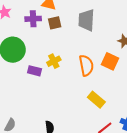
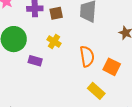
yellow cross: (54, 61) -> (54, 41), moved, turned -32
orange square: (110, 61) -> (112, 67), moved

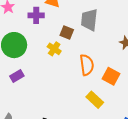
brown square: (56, 13) -> (67, 32), moved, turned 32
purple rectangle: (35, 61) -> (17, 76), moved, turned -48

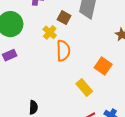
orange semicircle: (87, 65) -> (63, 51), moved

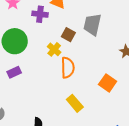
yellow rectangle: (84, 88) -> (75, 103), moved

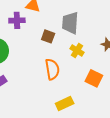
yellow cross: (54, 49) -> (77, 51), moved
yellow rectangle: (75, 103) -> (65, 103), turned -66

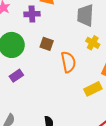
brown square: (48, 36) -> (47, 44), moved
yellow rectangle: (65, 103) -> (93, 89), moved

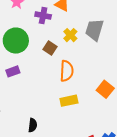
yellow cross: (93, 43) -> (70, 35), moved
yellow rectangle: (93, 89) -> (69, 101), moved

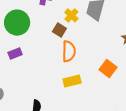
brown square: (50, 48) -> (59, 30), moved

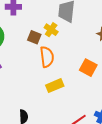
yellow cross: (71, 15) -> (51, 30), moved

